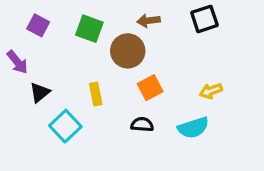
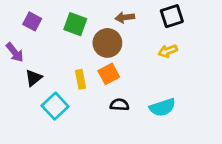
orange square: (150, 88) -> (109, 74), moved
yellow arrow: (211, 91) -> (168, 51), moved

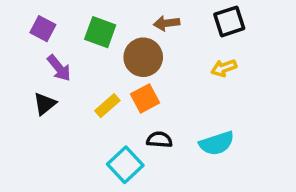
purple arrow: (15, 52) -> (59, 68), moved
yellow rectangle: (81, 79) -> (107, 106), turned 60
cyan square: (55, 106) -> (125, 165), moved

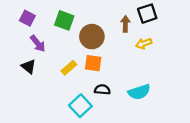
brown arrow: (166, 23) -> (125, 24), moved, turned 98
orange square: (145, 98) -> (93, 63), turned 36
black triangle: (45, 104) -> (29, 67), turned -42

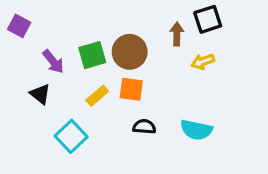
purple square: (27, 18) -> (19, 26), moved
green square: (64, 20) -> (92, 55), moved, turned -36
cyan semicircle: (139, 92) -> (196, 130), turned 30
cyan square: (80, 106) -> (71, 136), moved

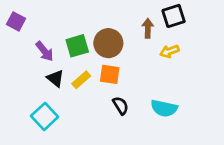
black triangle: (40, 94) -> (55, 78), moved
black semicircle: (144, 127) -> (121, 106), turned 54
cyan square: (71, 136) -> (45, 116), moved

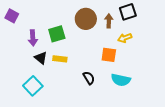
brown circle: (108, 43) -> (86, 19), moved
purple arrow: (45, 51) -> (33, 38), turned 35
orange square: (110, 74) -> (109, 55), moved
yellow rectangle: (81, 80) -> (60, 59), turned 48

